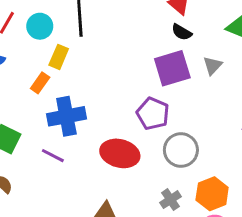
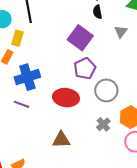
black semicircle: (182, 32) -> (97, 12), turned 56
purple square: (172, 68) -> (80, 38), moved, turned -30
purple pentagon: (153, 114) -> (85, 68), turned 30

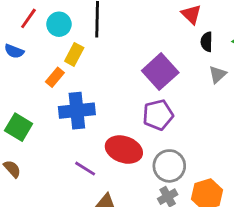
black semicircle: (97, 12) -> (207, 42), moved
gray circle: (106, 90) -> (169, 166), moved
purple line: (21, 104) -> (85, 169), moved

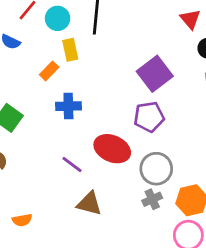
yellow rectangle: (74, 54) -> (70, 50), turned -45
blue cross: (77, 111) -> (68, 106), size x0.7

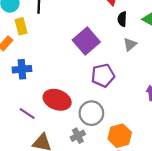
purple pentagon: (149, 117) -> (103, 75), moved
gray cross: (152, 199) -> (78, 136), moved

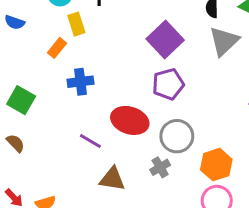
gray triangle: (130, 44) -> (224, 41), size x1.6
purple pentagon: (103, 75) -> (168, 84), moved

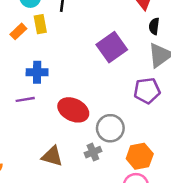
orange rectangle: (57, 48) -> (18, 31), moved
purple pentagon: (168, 84) -> (147, 91), moved
purple line: (90, 141) -> (25, 99), moved, turned -48

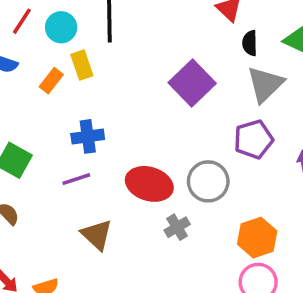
gray circle: (110, 128) -> (208, 181), moved
gray cross: (93, 152) -> (177, 227), moved
brown triangle: (52, 156) -> (97, 235), moved, turned 35

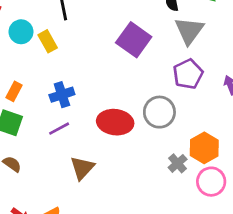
cyan circle: (61, 27) -> (21, 32), moved
orange rectangle: (51, 81) -> (14, 91), moved
gray cross: (177, 227) -> (178, 163), moved
brown triangle: (97, 235) -> (82, 168), turned 40

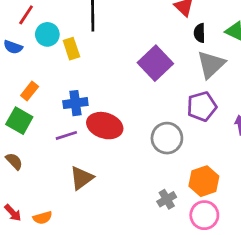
red ellipse: (115, 122) -> (105, 126), moved
gray cross: (178, 163) -> (167, 199), moved

